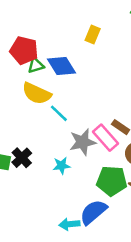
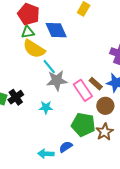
green triangle: (36, 65) -> (28, 32), moved
gray star: (83, 142) -> (57, 80), moved
blue semicircle: (93, 212) -> (66, 147), size x0.6

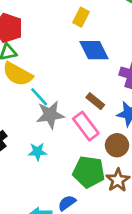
blue diamond: (56, 30) -> (94, 50), moved
brown rectangle: (96, 84) -> (95, 101), moved

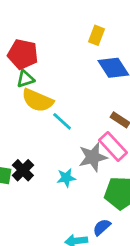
gray star: (50, 115) -> (93, 157), moved

